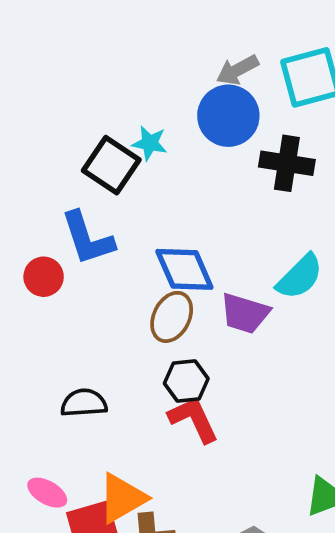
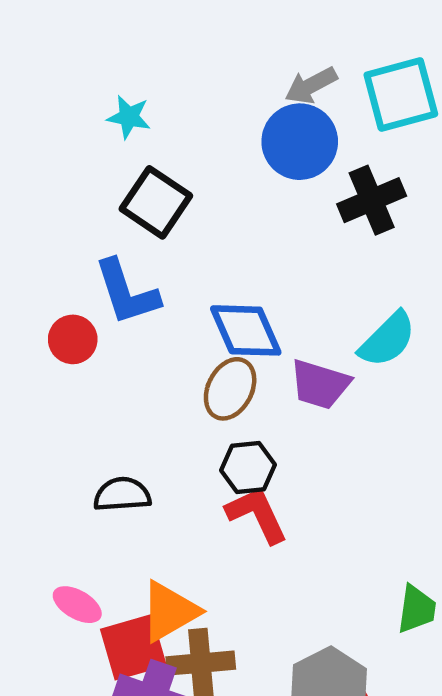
cyan star: (150, 143) -> (129, 117), moved
black cross: (287, 163) -> (372, 200), turned -32

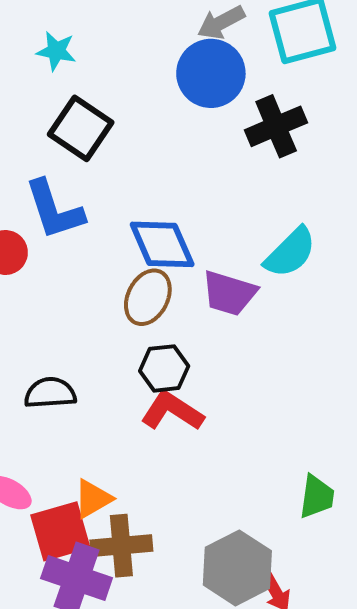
red L-shape: (257, 515) -> (172, 411), turned -32
orange triangle: (169, 611) -> (93, 499), size x0.7

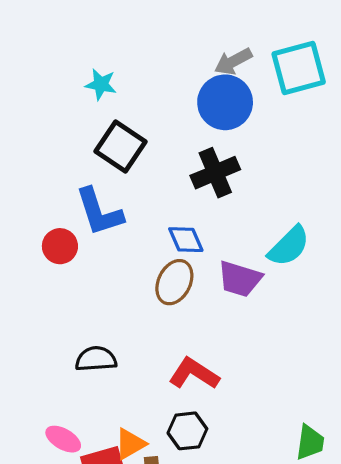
black cross: (276, 126) -> (215, 173), moved
blue diamond: (162, 244) -> (186, 240), size x0.7
black hexagon: (164, 368) -> (187, 431), moved

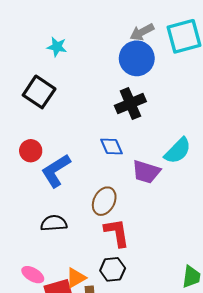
black square: (120, 146) -> (39, 92), moved
blue L-shape: (99, 212) -> (56, 171), moved, turned 76
brown ellipse: (174, 282) -> (104, 201), moved
red L-shape: (194, 374) -> (117, 233), turned 48

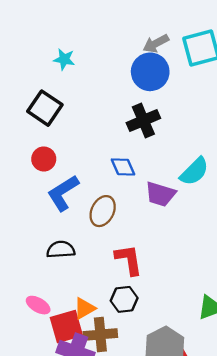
red circle: (31, 151) -> (44, 159), moved
brown ellipse: (104, 201) -> (103, 211), moved

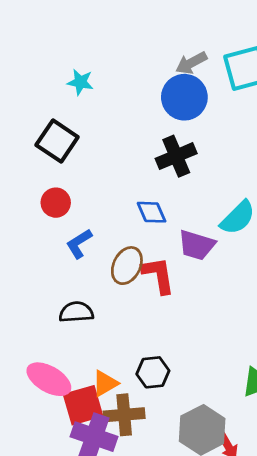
blue L-shape: (63, 193) -> (79, 244), size x0.7
red L-shape: (129, 260) -> (158, 275), moved
pink ellipse: (38, 305) -> (49, 379), size x1.5

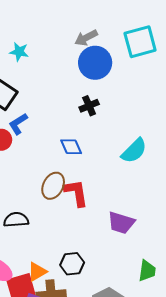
gray arrow: (191, 63) -> (86, 38), moved
black cross: (176, 156) -> (89, 106), size x0.7
blue L-shape: (79, 244) -> (18, 124), moved
purple trapezoid: (197, 245) -> (121, 223), moved

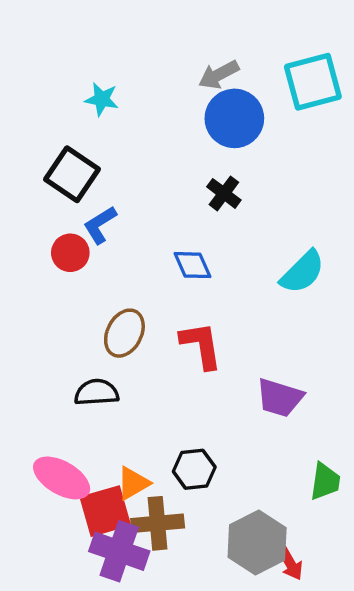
black cross: (89, 106) -> (224, 193), turned -30
brown ellipse: (53, 186) -> (124, 333), moved

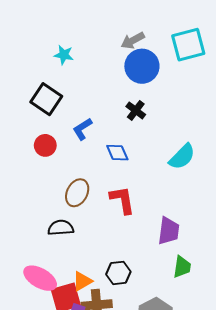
blue L-shape: (100, 225) -> (82, 129), moved
purple trapezoid: (280, 398) -> (169, 231), turned -100
green trapezoid: (325, 481) -> (182, 267), moved

